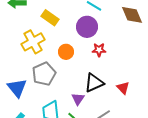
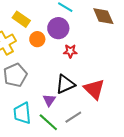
orange circle: (66, 52) -> (37, 39), moved
red triangle: (123, 88) -> (94, 89), size x1.6

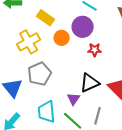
gray line: (73, 117) -> (98, 116), turned -42

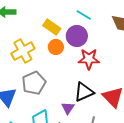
yellow rectangle: (46, 18) -> (52, 27), moved
red star: (95, 50) -> (89, 59), size x1.5

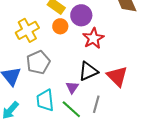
red star: (89, 59) -> (93, 38), turned -30

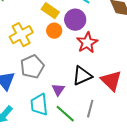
purple triangle: (72, 87) -> (58, 90), moved

